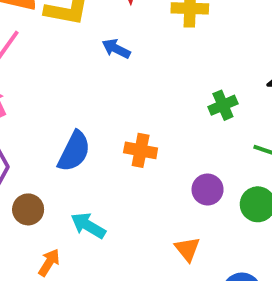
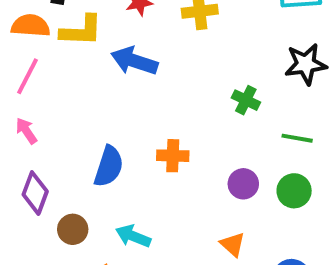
blue arrow: (116, 49) -> (134, 61), size x1.6
green cross: (223, 105) -> (246, 100), turned -32

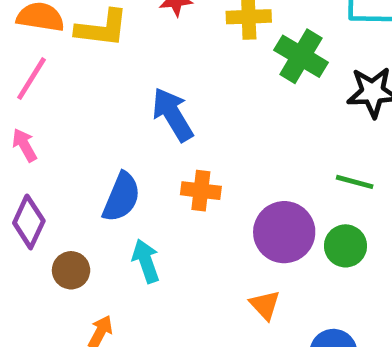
blue arrow: (134, 61) -> (173, 114), moved, turned 36
green cross: (246, 100) -> (301, 56), moved, size x1.5
purple circle: (243, 184) -> (284, 232), size x1.6
cyan arrow: (133, 236) -> (146, 261), moved, turned 44

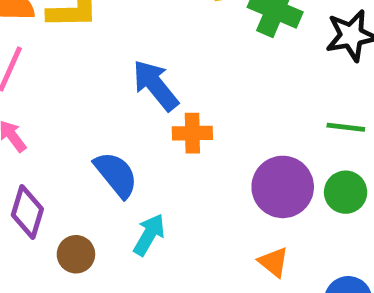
orange cross: (201, 191) -> (192, 133), moved
blue semicircle: (121, 197) -> (116, 175), turned -54
cyan arrow: (146, 261) -> (149, 235), turned 57

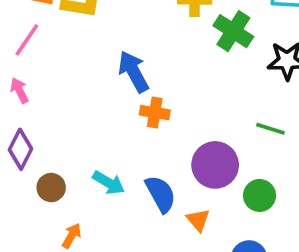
blue semicircle: (116, 175) -> (161, 194), moved
green circle: (346, 192) -> (260, 195), moved
cyan arrow: (149, 235) -> (109, 183), turned 80

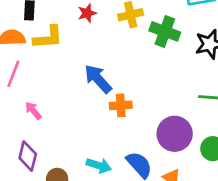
pink arrow: (19, 90) -> (33, 111), moved

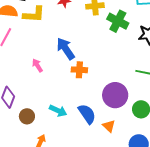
pink arrow: (33, 111) -> (37, 65), moved

